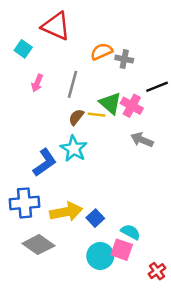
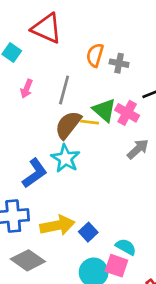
orange semicircle: (102, 51) -> (95, 55), turned -50
brown semicircle: (76, 117) -> (68, 125), size x1.6
gray arrow: (142, 140) -> (138, 149), turned 115

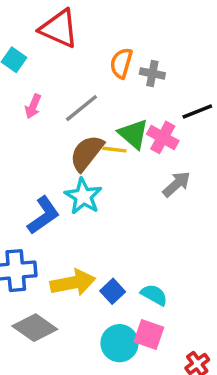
gray line: (64, 90) -> (81, 108), turned 36
cyan semicircle: (126, 247) -> (154, 295), moved

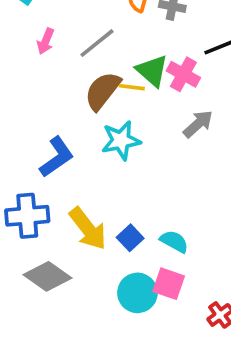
cyan star: (83, 196) -> (121, 140), moved, turned 30
yellow arrow: (73, 283) -> (88, 229), turned 63

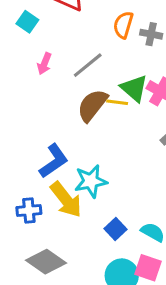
cyan star: (121, 140) -> (91, 181), moved
blue cross: (27, 216) -> (29, 210), size x0.7
yellow arrow: (88, 229) -> (66, 200), moved

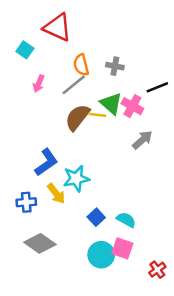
orange semicircle: (123, 25) -> (81, 65), moved, turned -30
gray cross: (151, 34) -> (115, 66), moved
yellow arrow: (66, 200) -> (56, 194), size x0.7

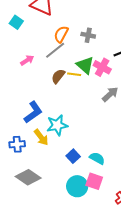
orange semicircle: (81, 65) -> (61, 34), turned 42
pink arrow: (39, 84) -> (27, 60), moved, turned -144
brown semicircle: (77, 117) -> (58, 76), size x0.7

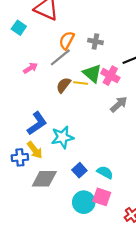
yellow arrow: (41, 137) -> (35, 150), moved
gray diamond: (28, 177) -> (44, 179), moved, turned -35

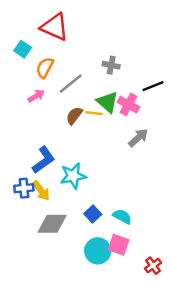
orange semicircle: (67, 40) -> (45, 68), moved
blue cross: (20, 157) -> (24, 188), moved

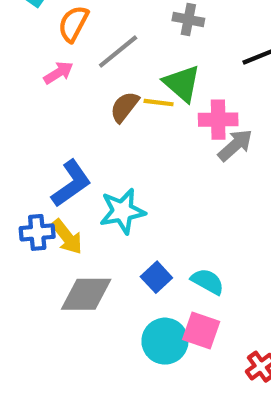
pink cross: (128, 105) -> (218, 120), moved, turned -30

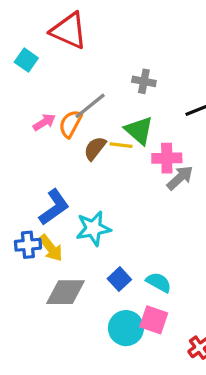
orange semicircle: (73, 24) -> (70, 124), moved

